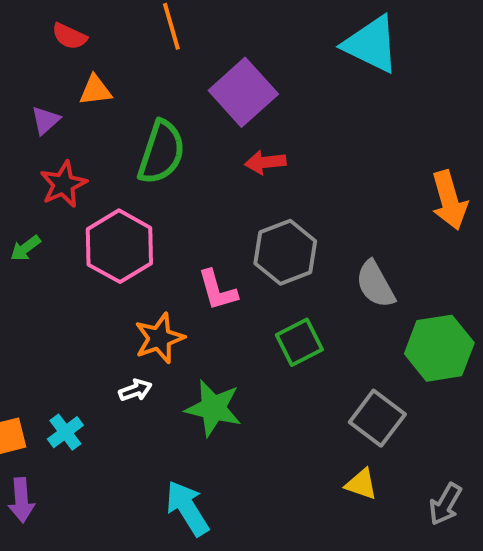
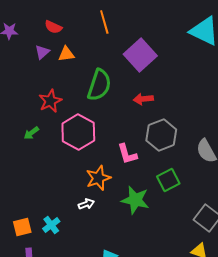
purple triangle: (45, 120) -> (42, 52), moved
red arrow: (265, 162) -> (143, 99), moved
green star: (213, 408) -> (135, 200), moved

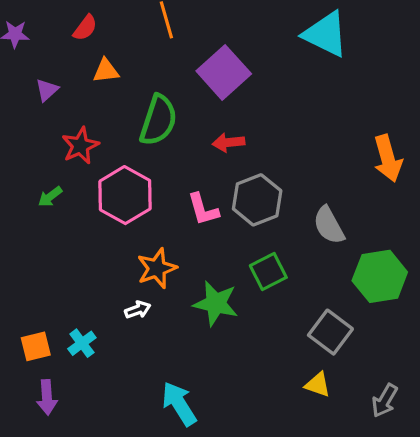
red semicircle: (53, 27) -> (85, 28), turned -78
purple triangle: (42, 52) -> (47, 90), moved
pink L-shape: (127, 154) -> (203, 209), moved

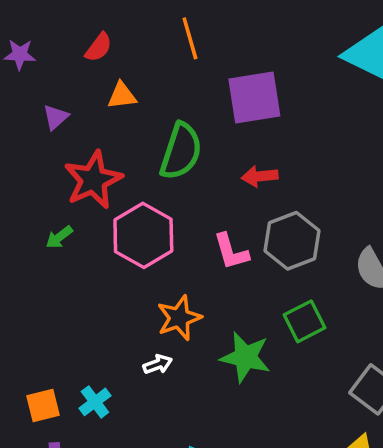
purple square: (224, 72) -> (254, 97), turned 33
red star: (80, 146) -> (93, 180), size x1.4

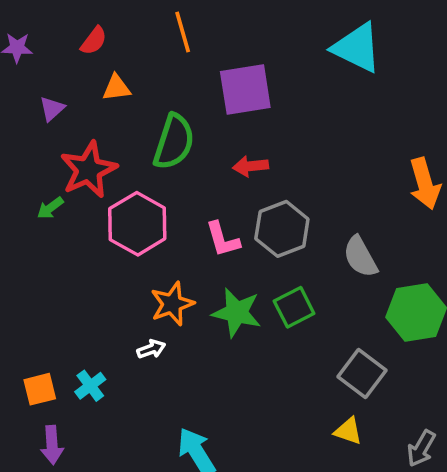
green arrow: (59, 237) -> (50, 208), moved
green star: (245, 357) -> (237, 313), moved

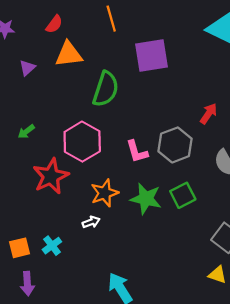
orange triangle: (116, 88) -> (69, 54), size x1.5
red arrow: (251, 166) -> (209, 114), moved, turned 130
red star: (89, 170) -> (51, 176), moved

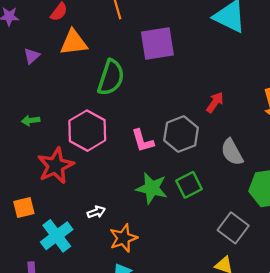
green arrow: (26, 132) -> (31, 120), turned 30
orange star: (105, 193) -> (123, 238), moved
cyan cross: (52, 246) -> (57, 236), size x1.6
orange square: (20, 248) -> (24, 208), moved

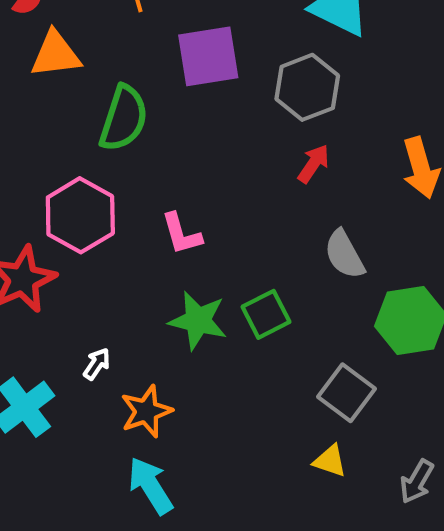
gray hexagon: (181, 134) -> (307, 87), moved
white arrow: (96, 212) -> (97, 364), turned -36

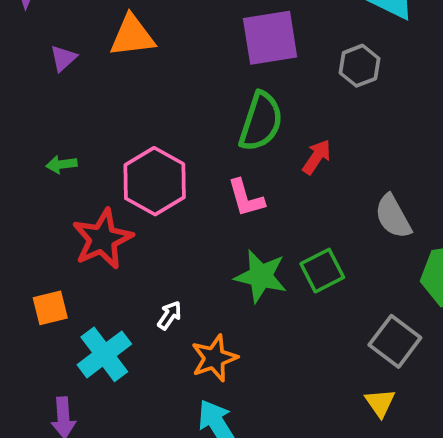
gray hexagon: (307, 87) -> (360, 66), size x0.7
green semicircle: (124, 118) -> (261, 122), moved
red arrow: (313, 164) -> (317, 157), moved
yellow triangle: (330, 461) -> (380, 403), turned 36

